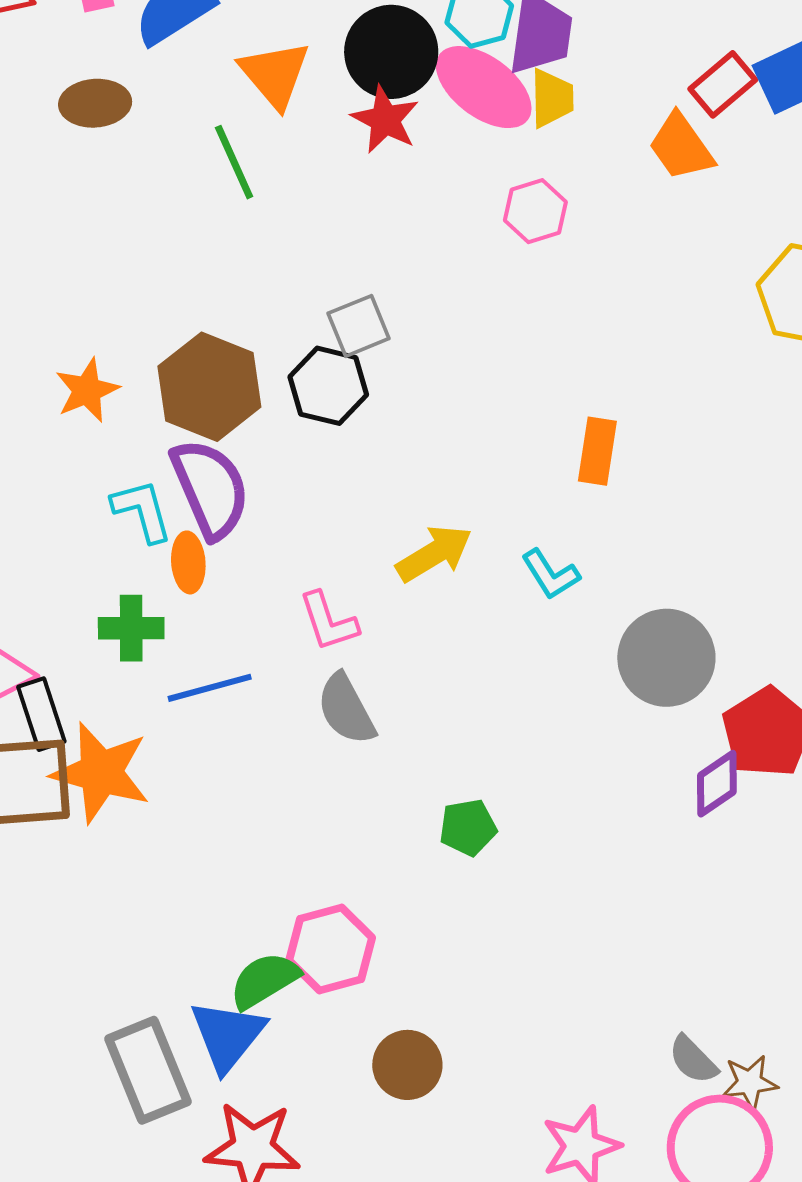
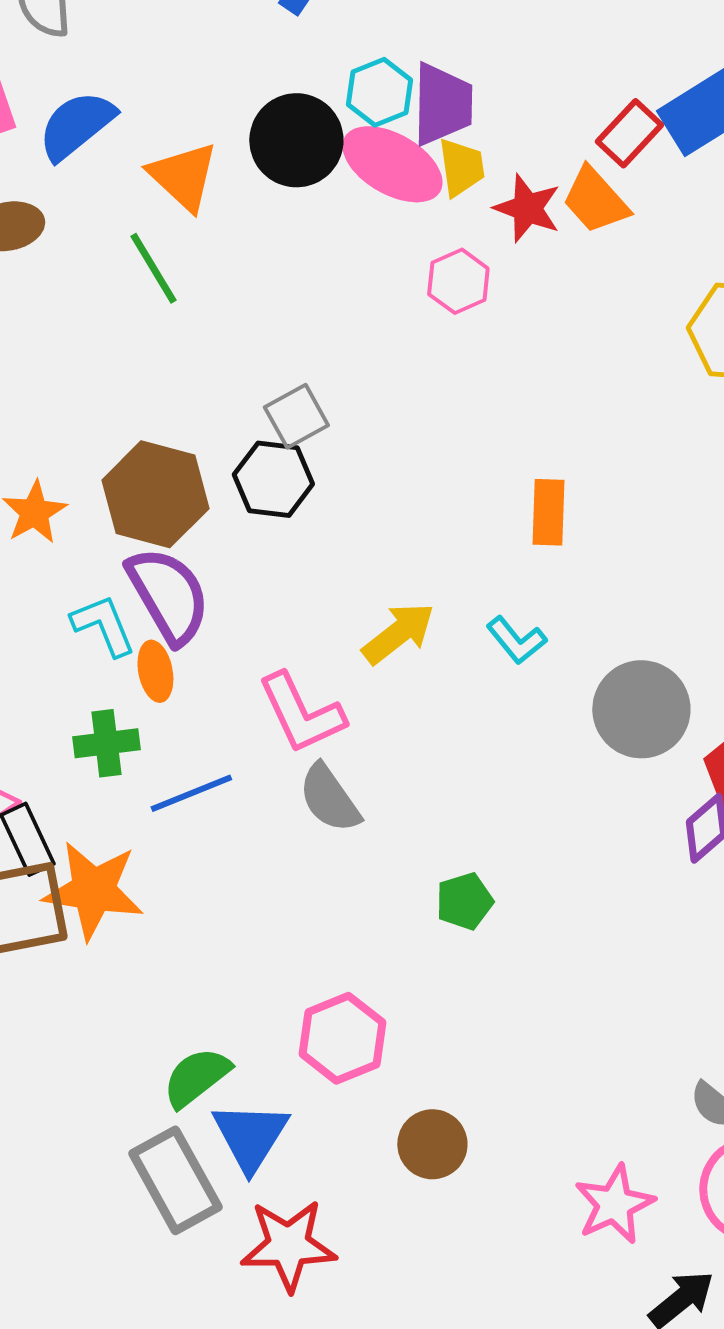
red star: (385, 120) -> (527, 208), moved
pink L-shape: (328, 621) -> (301, 713), size x1.4
green semicircle: (264, 980) -> (196, 1077), moved

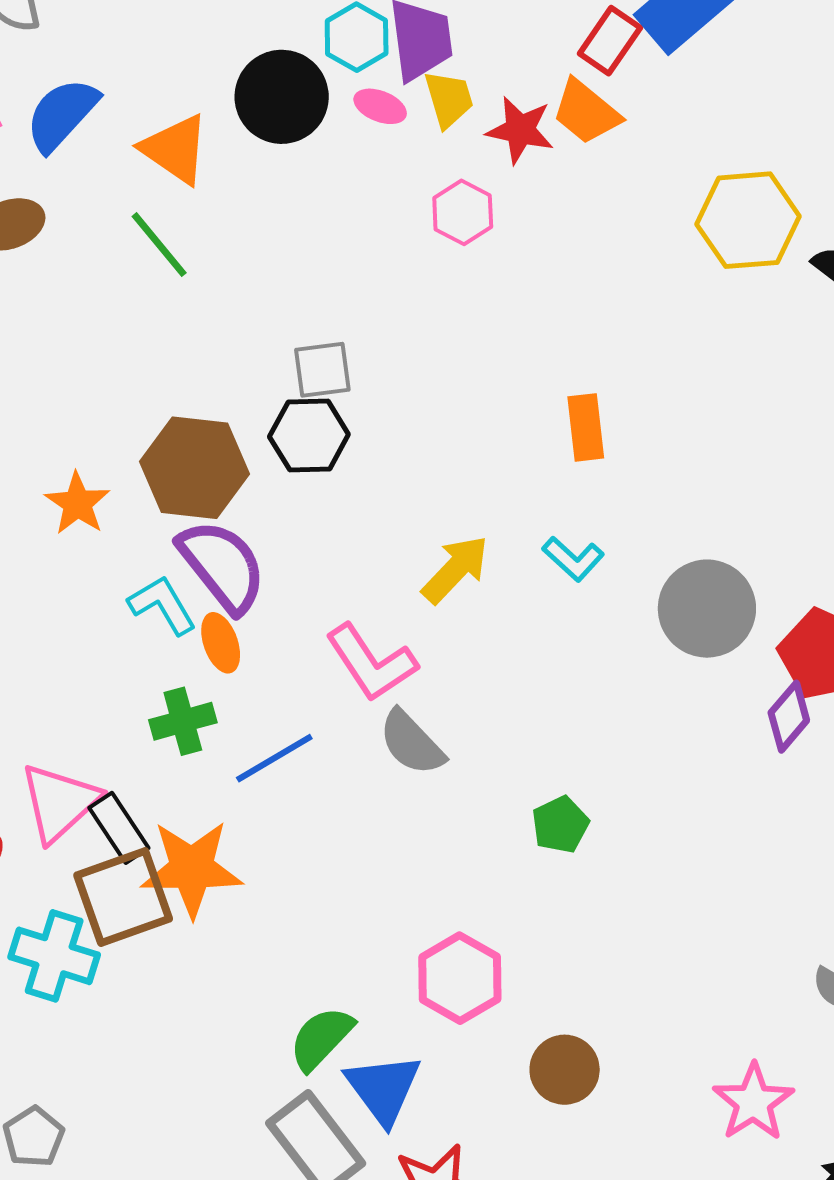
pink ellipse: (392, 164) -> (380, 106), size x0.5
gray square: (296, 416) -> (322, 370), turned 30

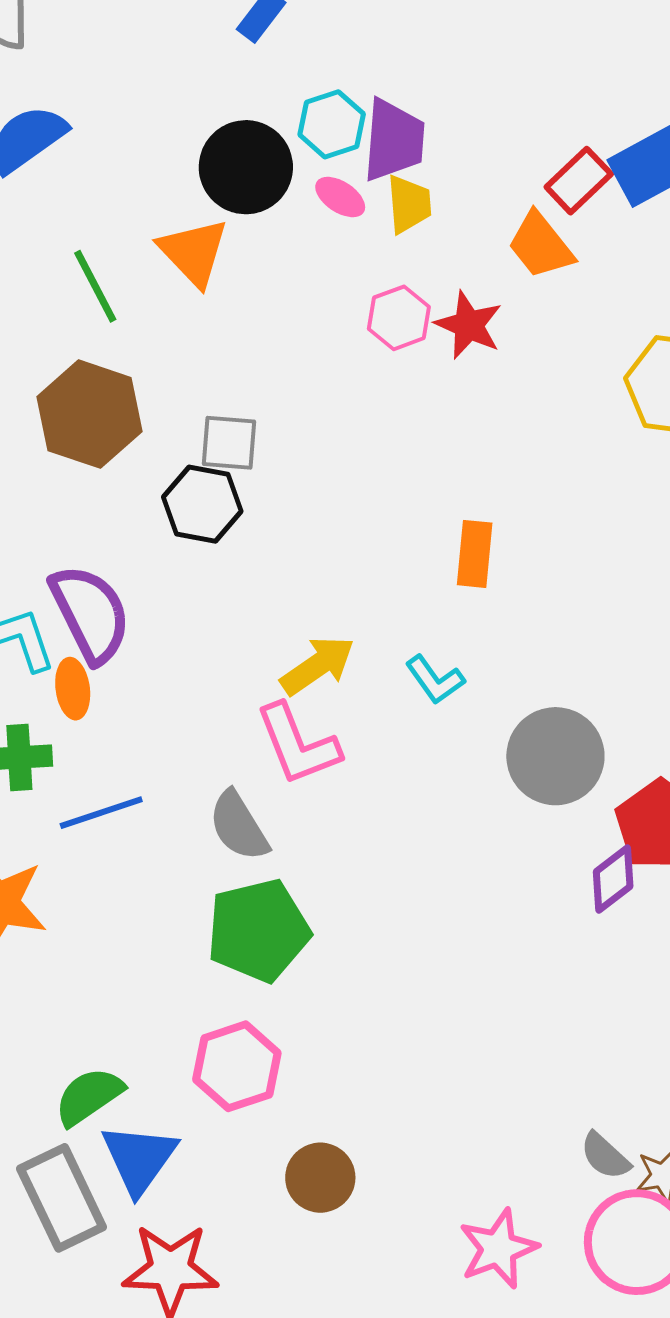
red star: (520, 130) -> (469, 325), moved
orange triangle: (175, 149) -> (194, 252), moved
brown hexagon: (194, 468) -> (89, 414), moved
pink L-shape: (371, 663) -> (298, 744), moved
green pentagon: (560, 825) -> (258, 930), moved, size x1.8

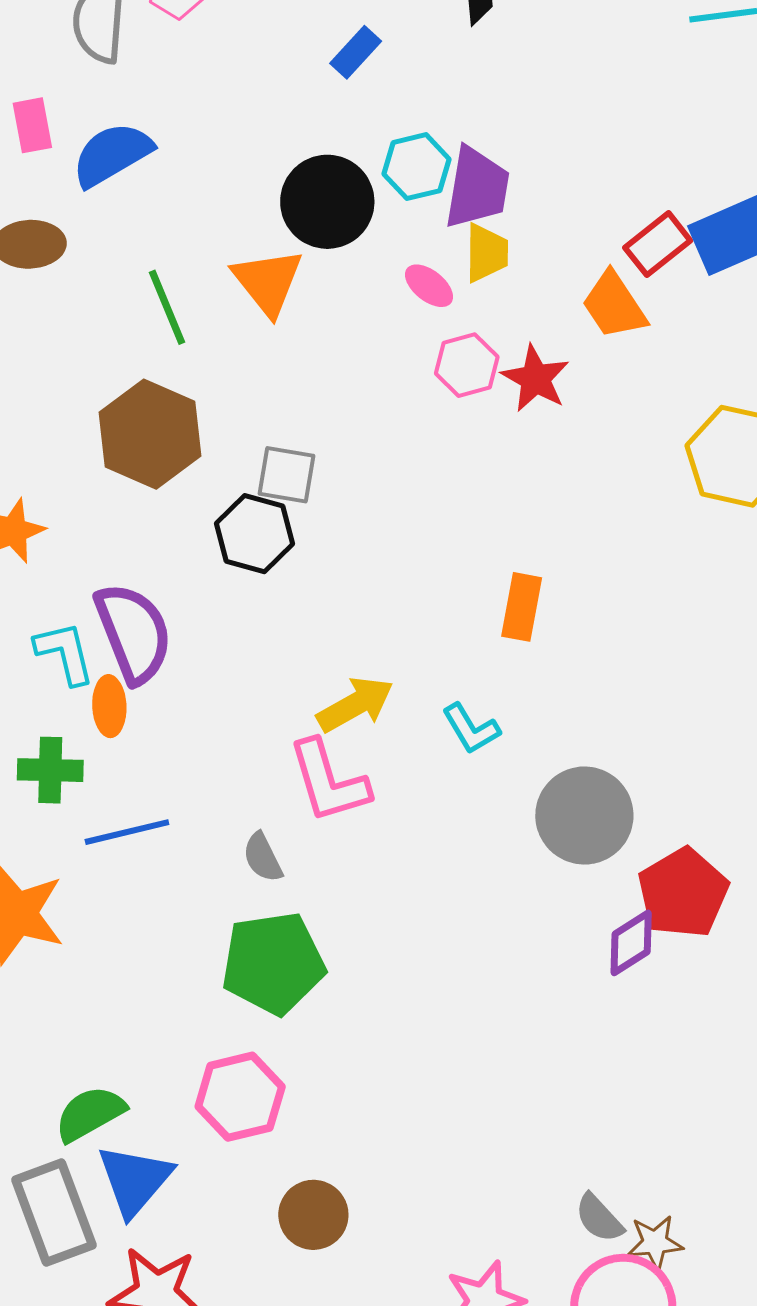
pink ellipse: (340, 197) -> (429, 286), moved
gray semicircle: (239, 826) -> (263, 857), size x0.7

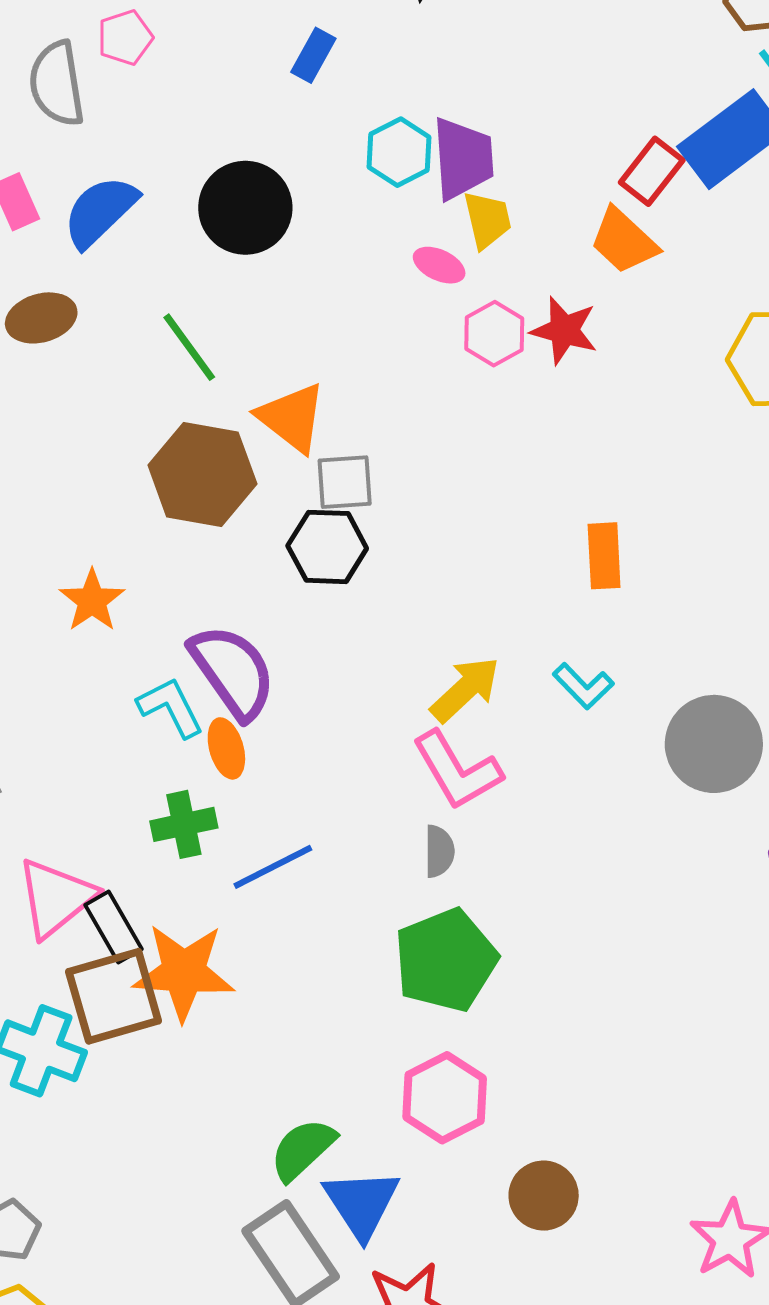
black circle: (327, 202) -> (245, 208), moved
orange triangle: (268, 282) -> (292, 417), moved
gray semicircle: (263, 857) -> (439, 851), moved, turned -140

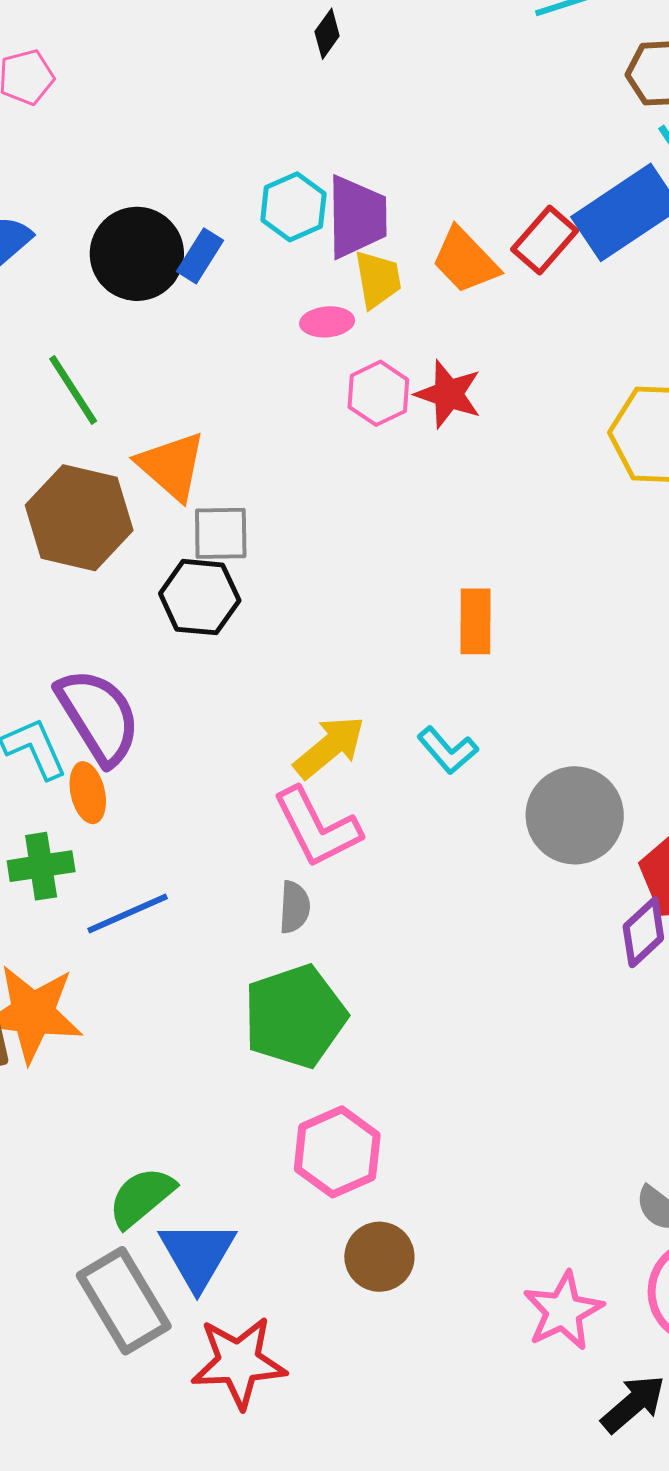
blue rectangle: (313, 55) -> (200, 256), moved
orange trapezoid: (624, 241) -> (465, 261), moved
pink ellipse: (439, 265) -> (327, 322), turned -33
pink hexagon: (445, 1098) -> (337, 1152), moved

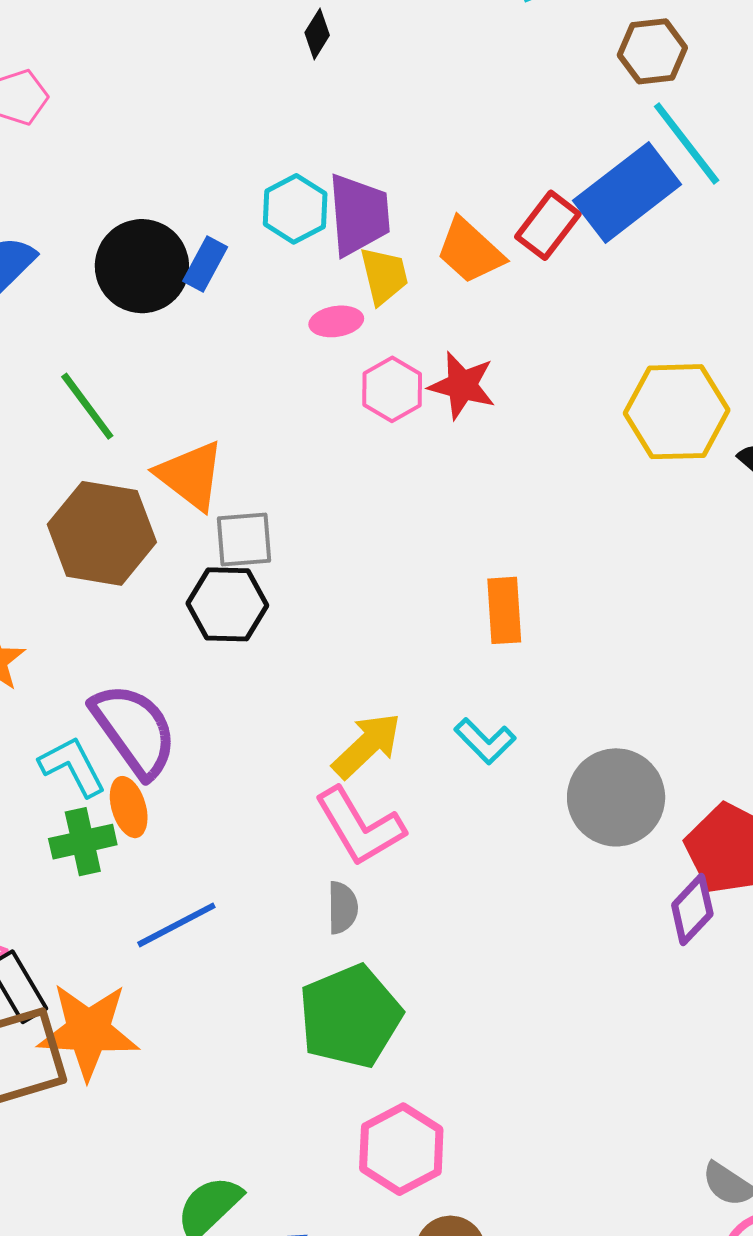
green cross: (41, 866) -> (83, 842), moved

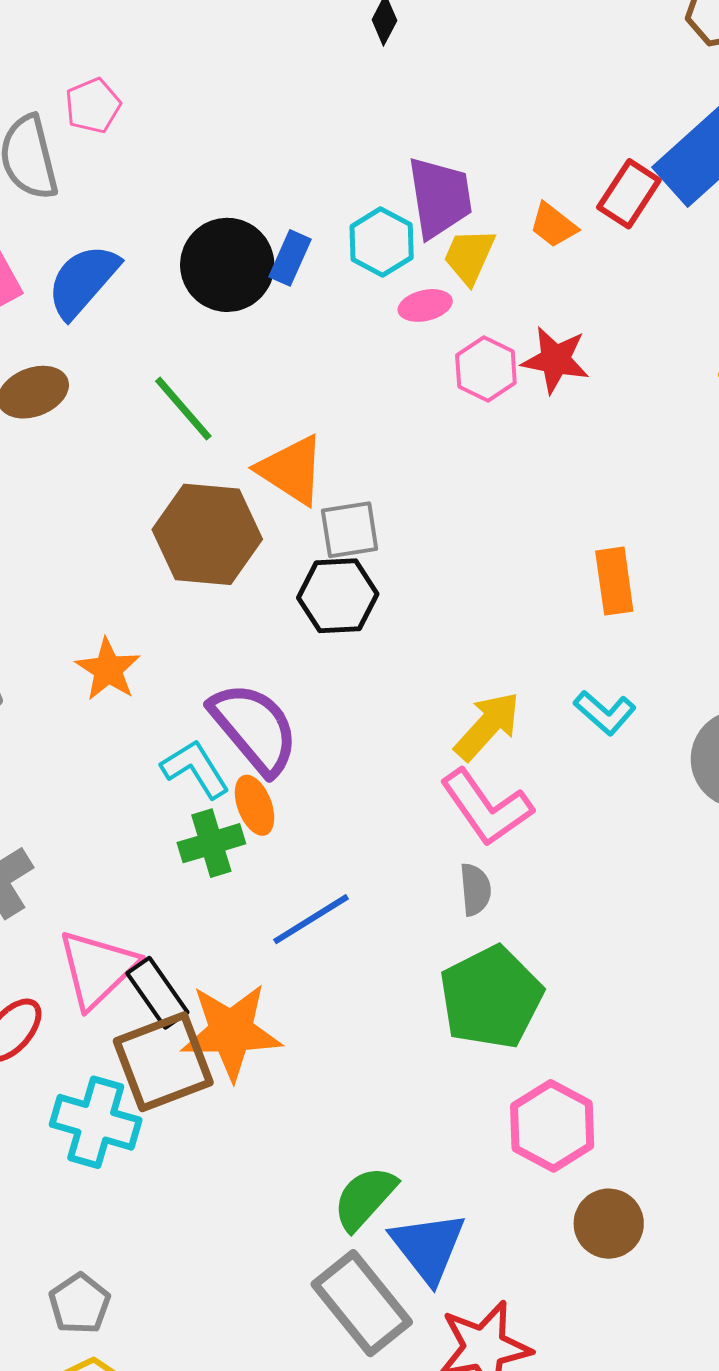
cyan hexagon: (295, 209) -> (382, 242), moved
orange trapezoid: (470, 251) -> (553, 225), size x0.7
yellow trapezoid: (384, 276) -> (469, 256), turned -138

